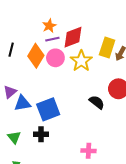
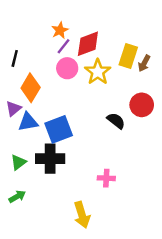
purple line: (52, 39) -> (64, 46), turned -40
orange diamond: (36, 56) -> (31, 88), moved
black cross: (41, 134) -> (50, 159), size x1.6
green triangle: (14, 137) -> (18, 162), turned 32

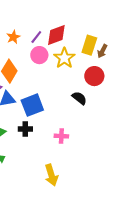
orange star: (60, 30) -> (13, 37), moved
red circle: (142, 105) -> (94, 76), moved
black cross: (50, 159) -> (25, 129), size x0.6
pink cross: (106, 178) -> (61, 136), moved

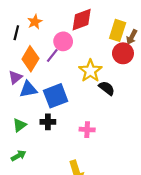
purple line: (36, 37) -> (52, 56), moved
yellow star: (64, 58) -> (90, 71), moved
red circle: (94, 76) -> (123, 53), moved

